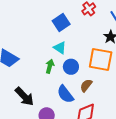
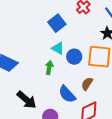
blue circle: (71, 67) -> (74, 57), moved

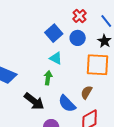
blue circle: (74, 57) -> (78, 38), moved
black arrow: (27, 100) -> (34, 101), moved

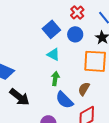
green arrow: (48, 78) -> (55, 79), moved
black arrow: (34, 101) -> (19, 97), moved

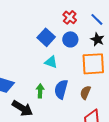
green arrow: (55, 79) -> (40, 91), moved
blue semicircle: (64, 100) -> (61, 89), moved, turned 66

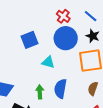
blue square: (46, 37) -> (29, 40), moved, turned 30
blue circle: (70, 39) -> (66, 38), size x1.5
brown semicircle: (85, 93) -> (93, 89), moved

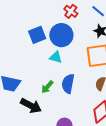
blue circle: (66, 38) -> (61, 35), moved
green arrow: (40, 92) -> (47, 87), turned -136

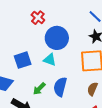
red cross: (71, 11) -> (38, 18), moved
blue square: (37, 35) -> (23, 60), moved

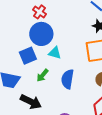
blue circle: (57, 38) -> (41, 34), moved
green arrow: (39, 89) -> (42, 75), moved

